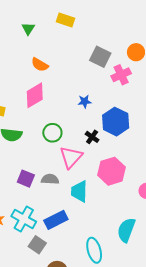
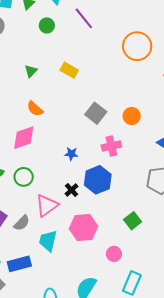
pink cross: (121, 75) -> (111, 146), moved
green circle: (52, 133) -> (24, 177), moved
gray semicircle: (50, 179) -> (22, 223), turned 120

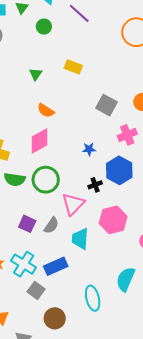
green circle: (24, 177) -> (46, 180), size x1.4
black cross: (71, 190) -> (95, 185), turned 32

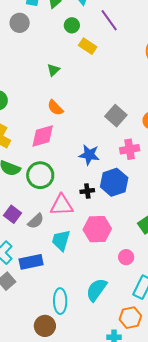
yellow rectangle: (73, 67) -> (88, 46), moved
blue star: (89, 149) -> (89, 155), size x1.5
pink triangle: (73, 204) -> (62, 205), turned 30
brown circle: (55, 318) -> (45, 326), moved

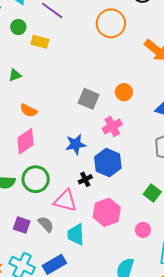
green triangle: (53, 70) -> (15, 75), turned 40
pink triangle: (62, 205) -> (65, 201), turned 35
gray semicircle: (36, 221) -> (46, 224), turned -72

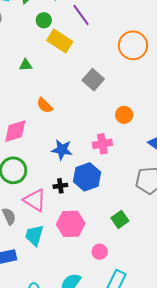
yellow rectangle: (40, 42) -> (60, 41), size x1.4
gray square: (89, 99) -> (93, 80), moved
orange semicircle: (29, 110) -> (45, 105), moved

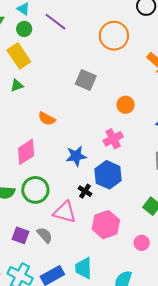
green circle: (44, 20) -> (24, 29), moved
yellow rectangle: (60, 41) -> (19, 56), moved, turned 40
black cross: (60, 186) -> (85, 191), turned -32
cyan trapezoid: (34, 235) -> (84, 268), moved

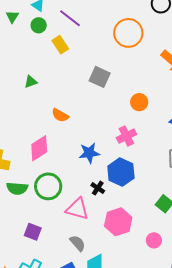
yellow rectangle: (19, 56) -> (60, 45), moved, size x0.7
gray semicircle: (45, 235) -> (78, 243), moved

